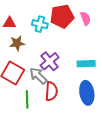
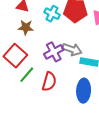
gray arrow: (38, 76) -> (72, 49), moved, turned 144
green line: (27, 99) -> (27, 75), moved, turned 30

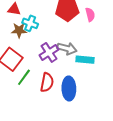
cyan cross: (52, 14) -> (30, 23), moved
blue ellipse: (84, 91) -> (69, 89), moved

